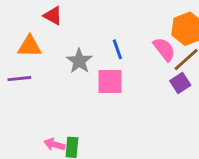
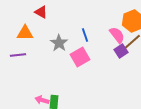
pink square: (110, 81) -> (80, 57), turned -30
purple square: (180, 83) -> (121, 51), moved

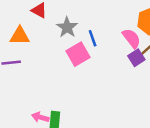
gray star: (59, 43) -> (67, 27), moved
pink square: (80, 57) -> (78, 54), moved

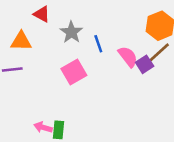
pink semicircle: (131, 38) -> (128, 57), moved
pink square: (78, 54) -> (74, 72), moved

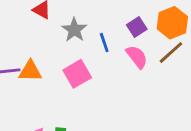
orange triangle: (21, 41) -> (30, 71), moved
purple square: (145, 64) -> (137, 27), moved

